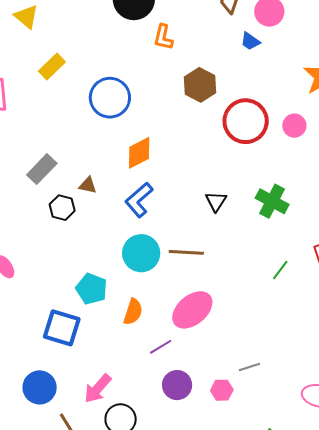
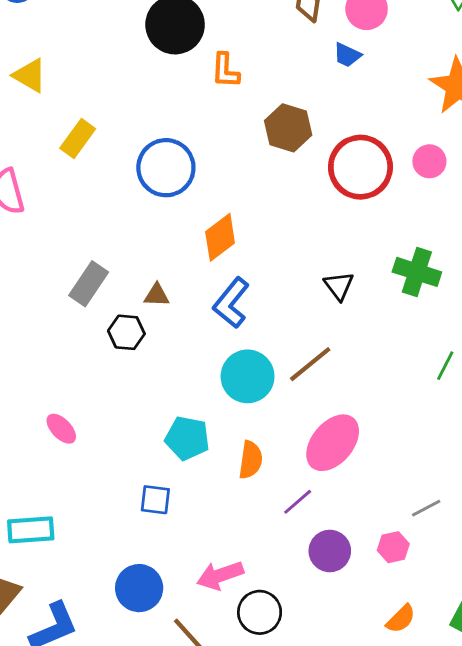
brown line: (186, 252) -> (310, 364), turned -32
blue square: (62, 328) -> (155, 500), size x0.6
pink arrow: (98, 388) -> (220, 575), turned 40

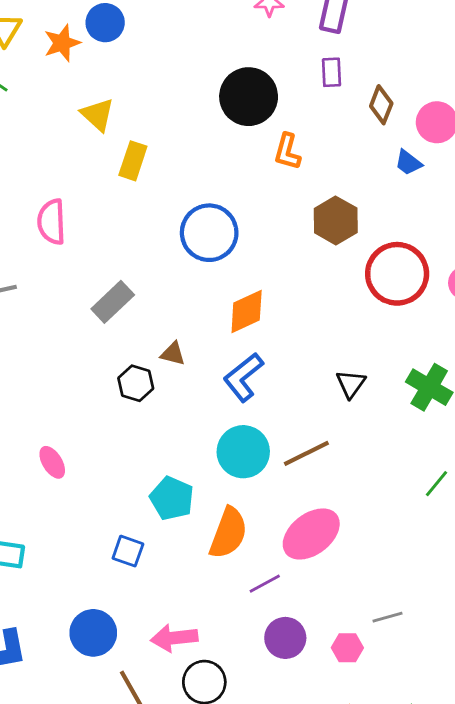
yellow rectangle: (78, 139) -> (133, 161), moved, turned -30
gray rectangle: (89, 284) -> (113, 302), moved
orange semicircle: (251, 460) -> (228, 533), size x1.4

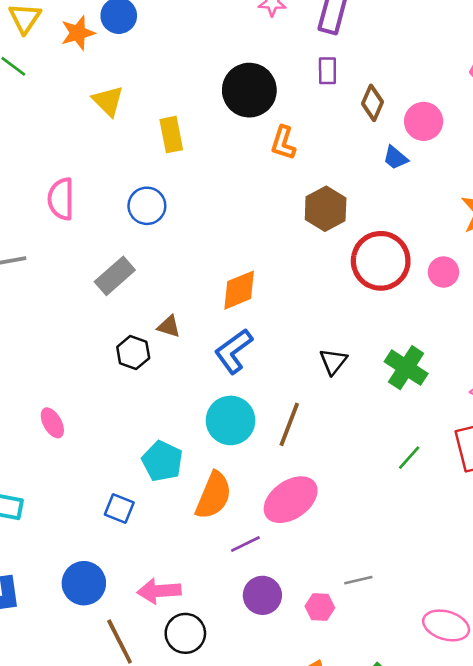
yellow rectangle: (133, 161) -> (171, 135), moved, turned -32
blue circle: (209, 233) -> (147, 206), moved, size x0.7
brown line: (306, 453) -> (289, 424), turned -45

